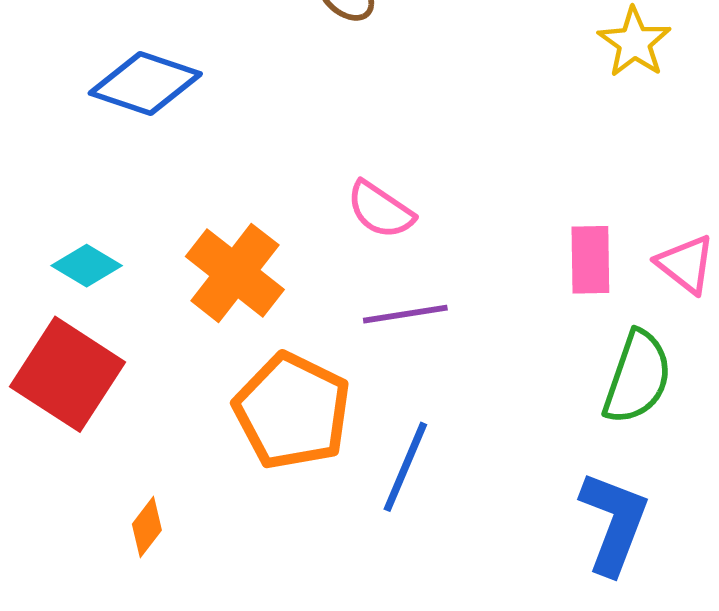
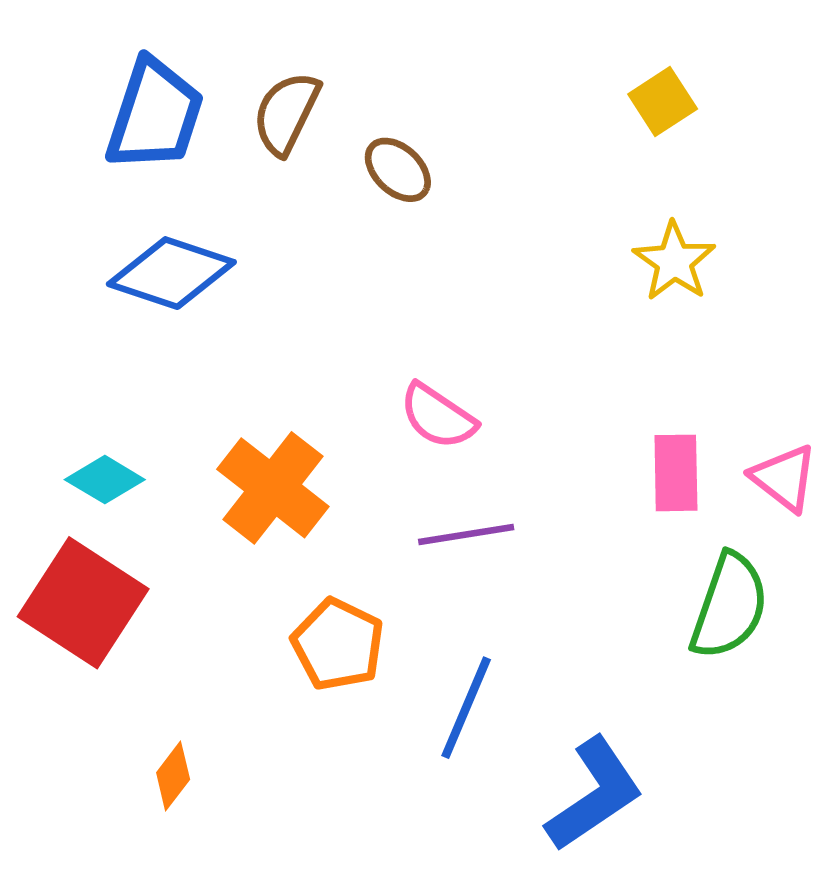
yellow star: (634, 42) -> (674, 261), moved
orange pentagon: (292, 411) -> (338, 644), size x0.7
blue L-shape: (614, 523) -> (594, 794), moved, turned 35

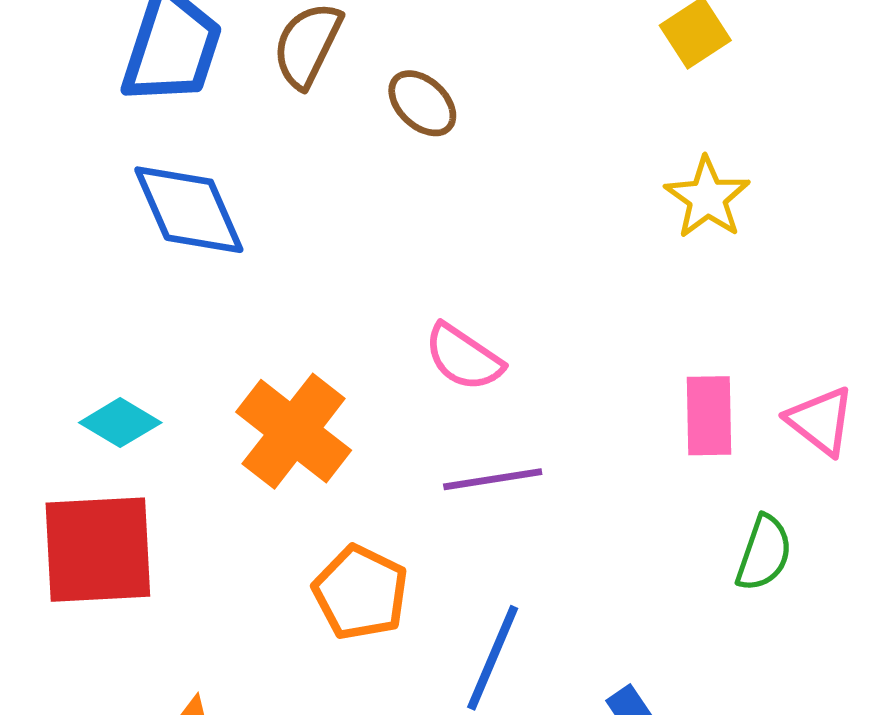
blue diamond: (171, 273) -> (189, 210), turned 48
red square: (83, 603) -> (98, 550), turned -36
green semicircle: (729, 606) -> (764, 553), size x0.7

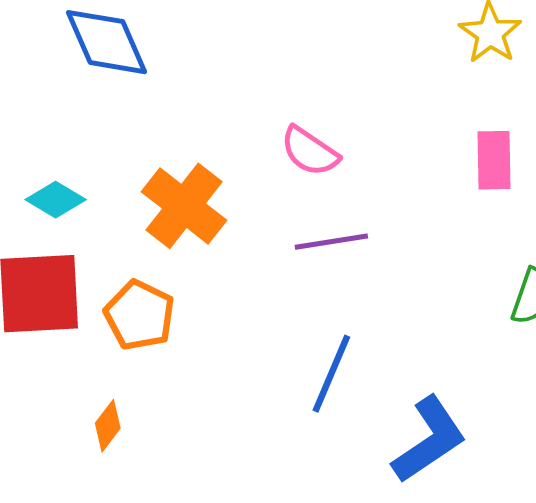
pink rectangle: (709, 416) -> (494, 160), moved
orange pentagon: (361, 593) -> (140, 315), moved

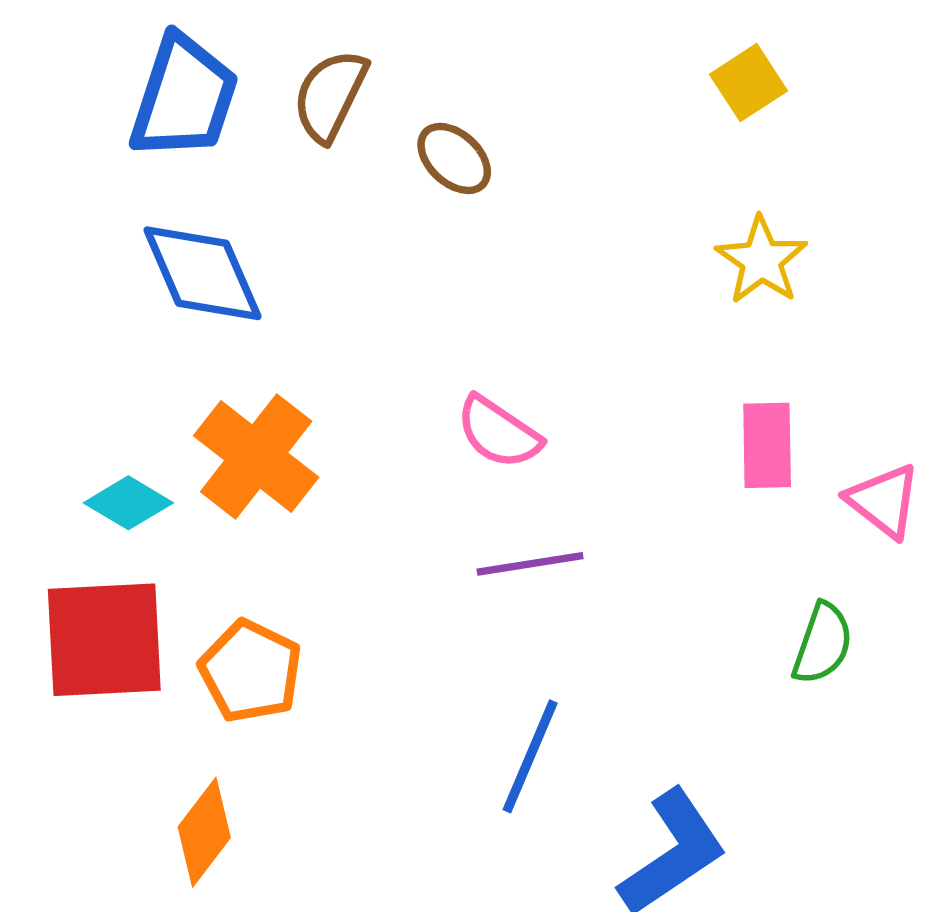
orange cross: (184, 206) -> (256, 456), moved
orange diamond: (108, 426) -> (204, 832), size x1.4

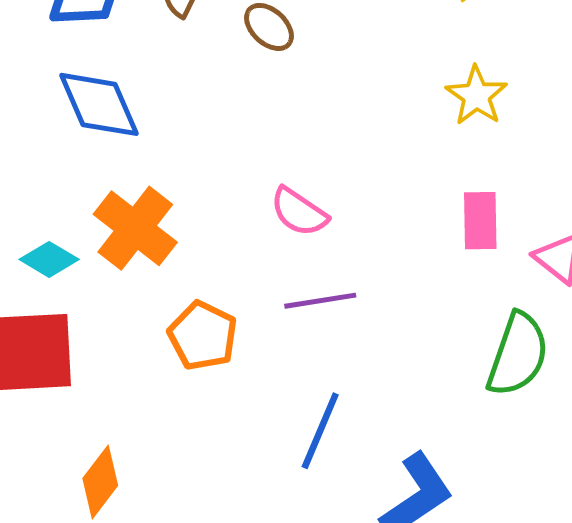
green semicircle: (823, 643) -> (518, 354), size x1.5
orange pentagon: (251, 671) -> (203, 336), moved

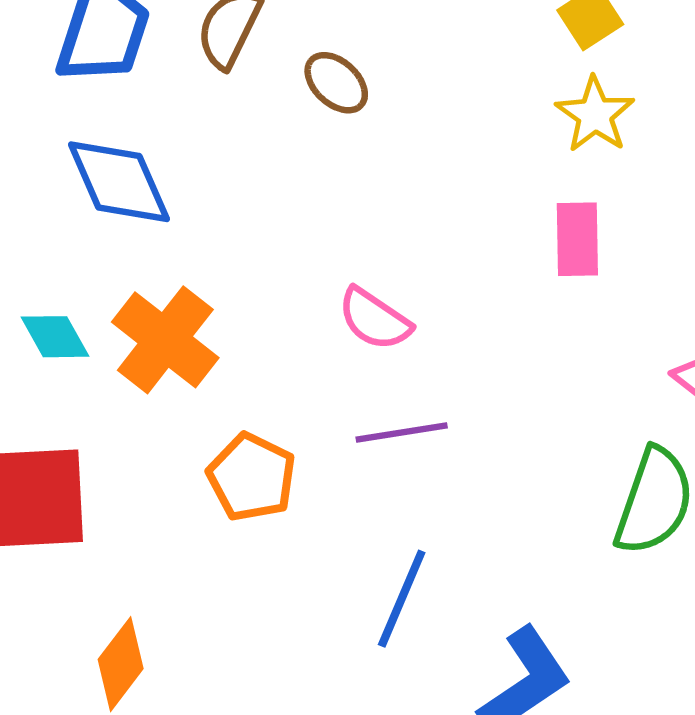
yellow star: (476, 96) -> (595, 115), moved
pink rectangle: (480, 221) -> (577, 239), moved
cyan diamond: (49, 259) -> (55, 337), moved, turned 30

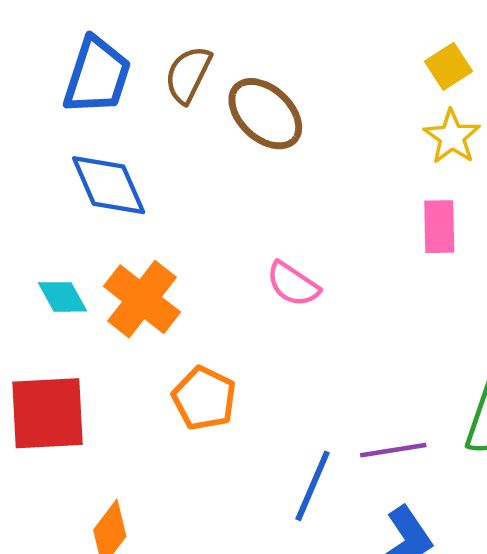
brown ellipse: (336, 83) -> (265, 114), size x1.6
purple line: (402, 433) -> (393, 450), moved

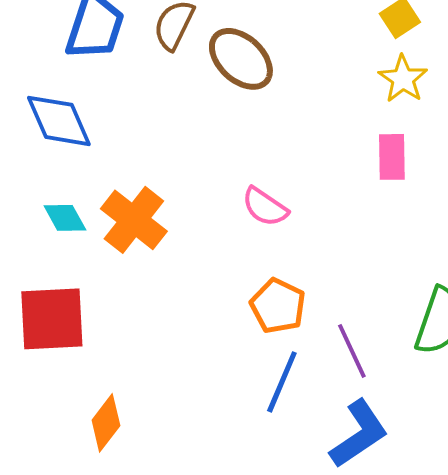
blue diamond: (109, 185) -> (59, 121), moved
orange pentagon: (204, 398) -> (278, 306), moved
purple line: (393, 450) -> (352, 351), turned 74

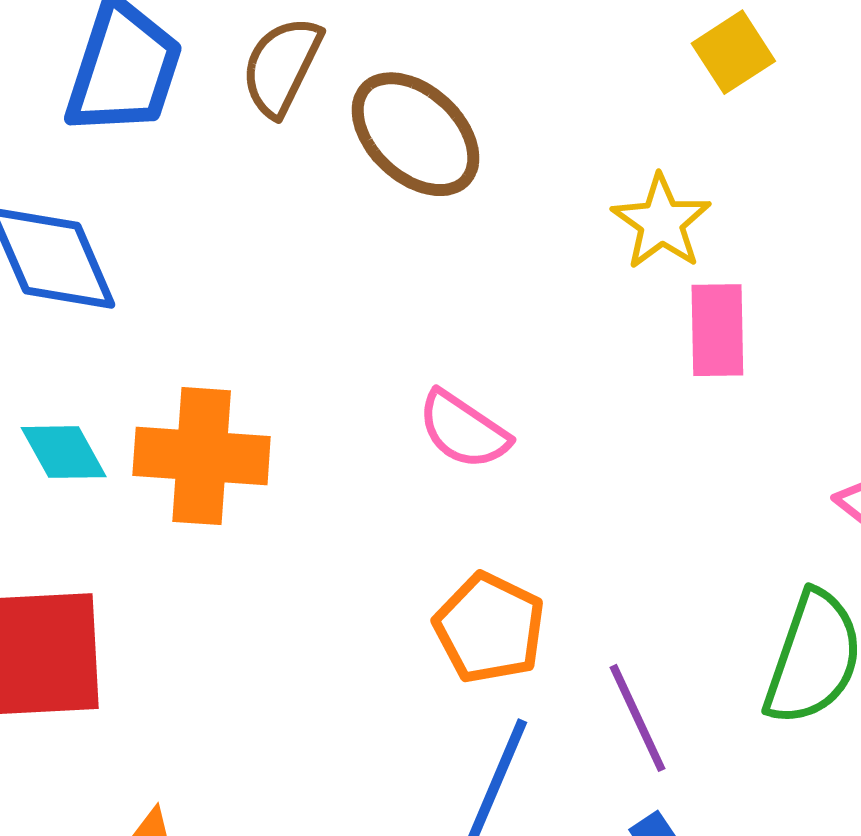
yellow star: (403, 79) -> (661, 222), moved
orange cross: (134, 220) -> (202, 456), turned -34

